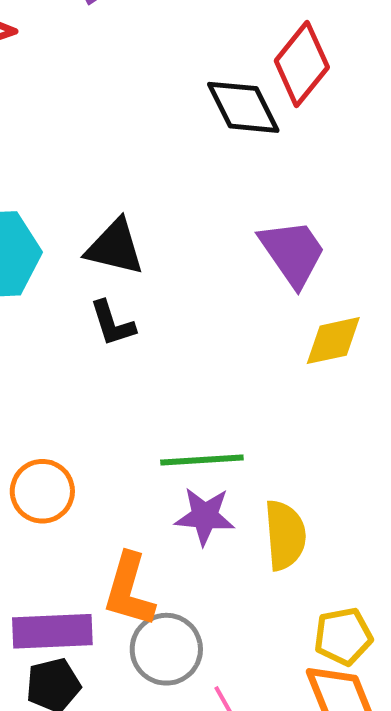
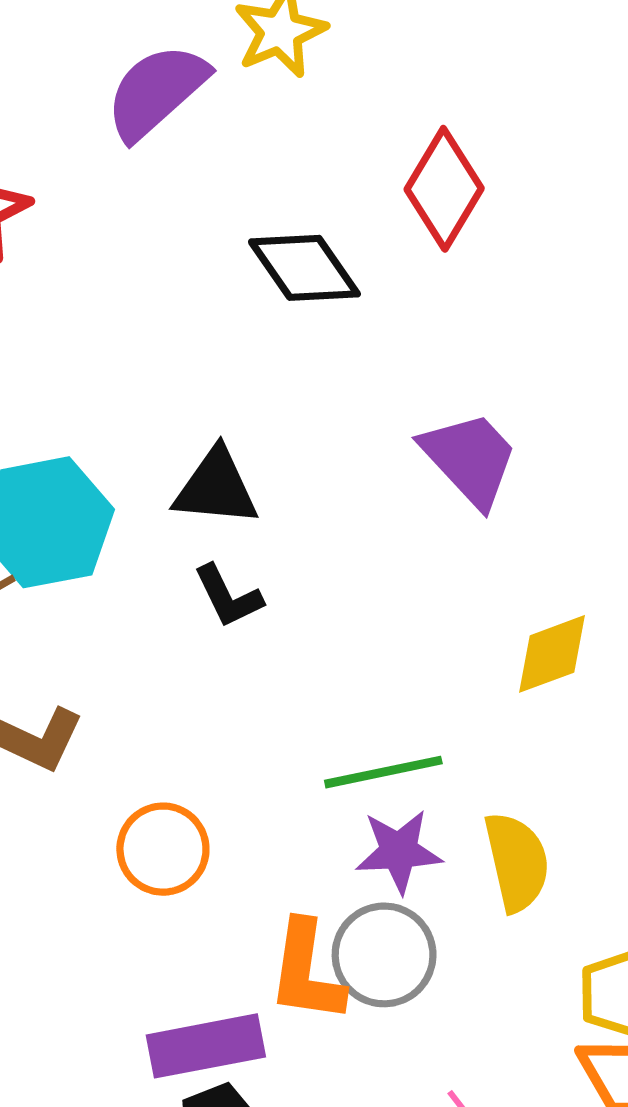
black diamond: (243, 107) -> (304, 268), moved
yellow diamond: (333, 341) -> (552, 654), moved
gray circle: (166, 649) -> (384, 955), moved

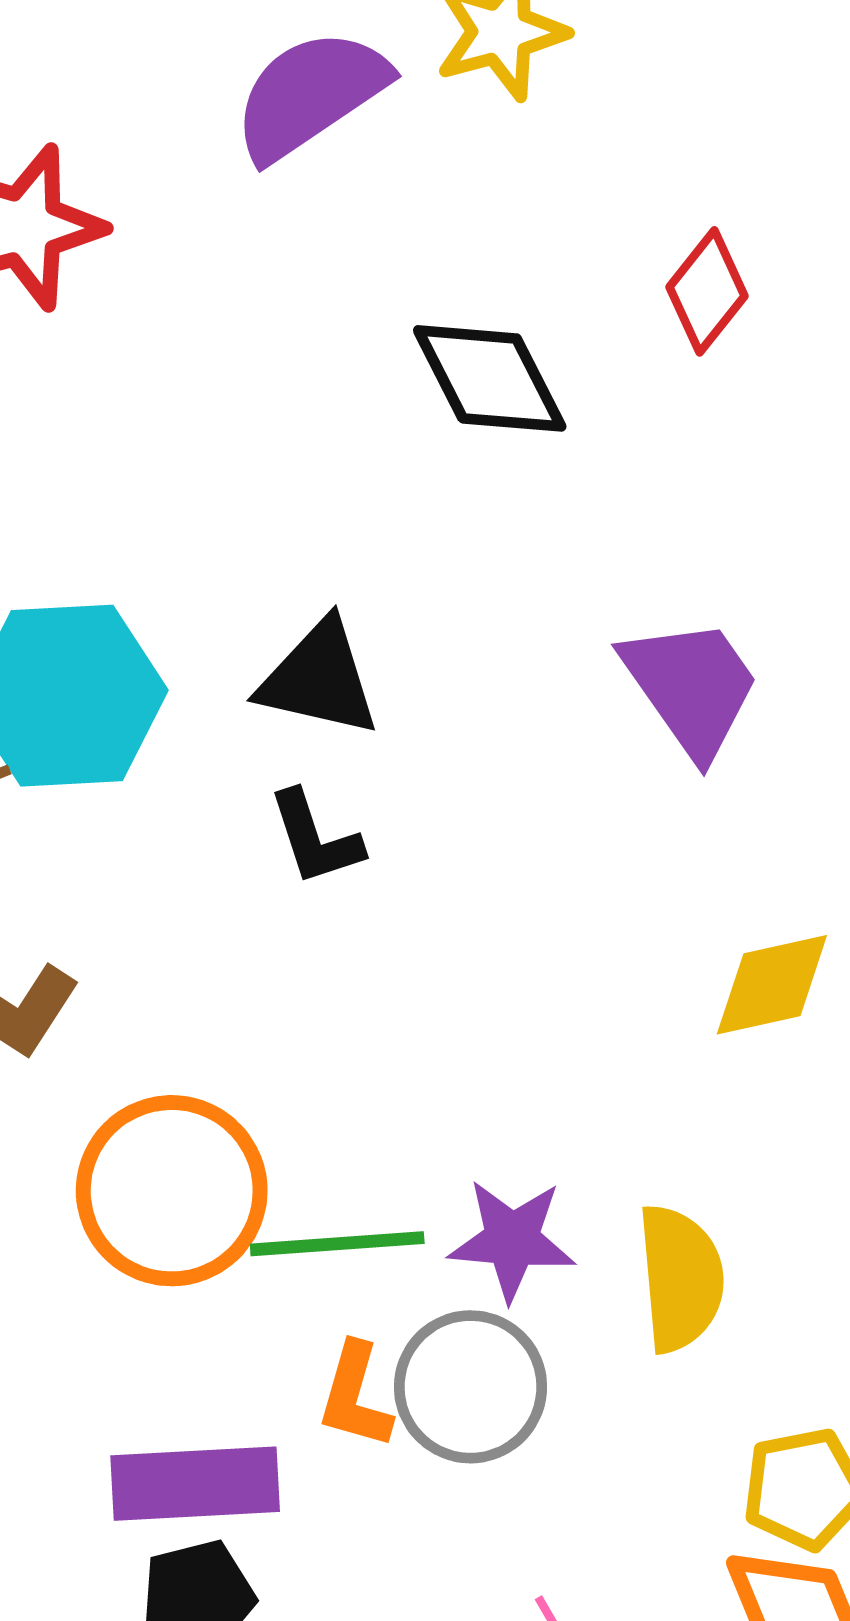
red diamond: (444, 189) -> (707, 291), size x0.7
green line: (383, 772) -> (337, 1244), moved
orange circle: (163, 849) -> (172, 1191), size x1.4
orange L-shape: (306, 972) -> (355, 1396), size x0.7

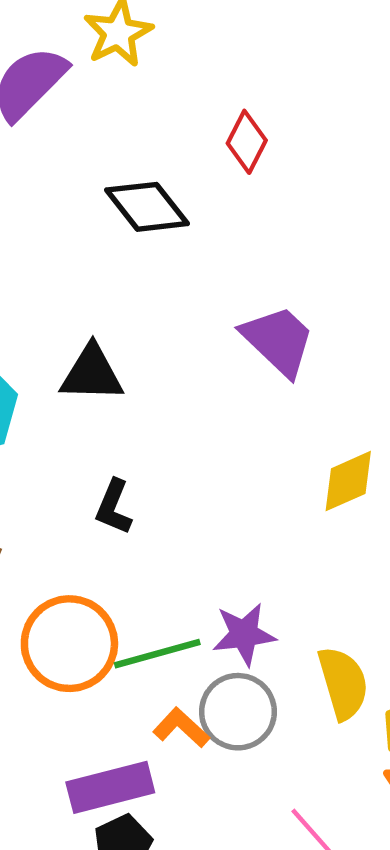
black L-shape: (315, 838) -> (114, 507), moved, turned 52
yellow semicircle: (680, 1278) -> (343, 683), moved
orange L-shape: (355, 1396) -> (181, 728), turned 128

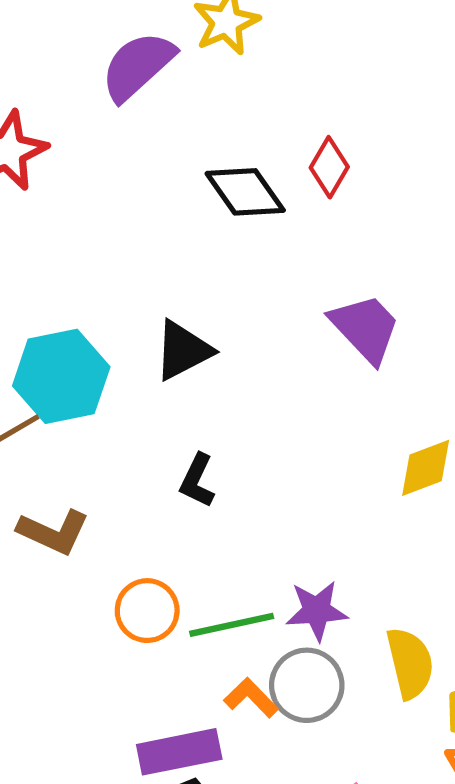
red diamond: (247, 142) -> (329, 167), moved
black triangle: (92, 374) -> (183, 350), turned -32
orange circle: (69, 644) -> (147, 611), size x0.7

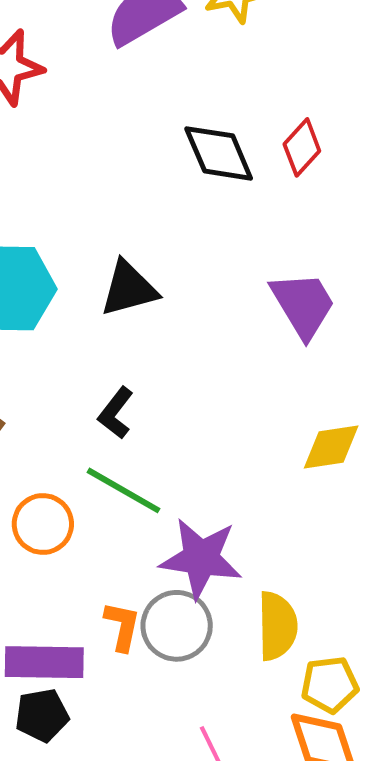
purple star: (317, 611) -> (201, 558), size x1.4
green line: (232, 625) -> (123, 490), moved, turned 30
orange L-shape: (251, 698) -> (122, 626), turned 44

